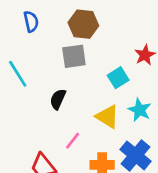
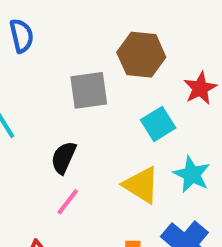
brown hexagon: (83, 24) -> (141, 55), moved
pink line: (73, 141) -> (68, 202), moved

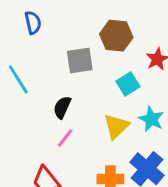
yellow triangle: (141, 185) -> (116, 126), turned 44

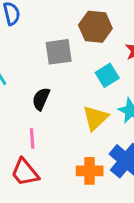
pink line: (65, 138) -> (32, 139), moved, turned -42

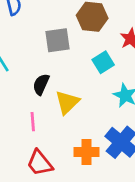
yellow triangle: (95, 118) -> (67, 102), moved
red trapezoid: (25, 172) -> (40, 163), moved

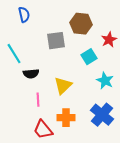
black semicircle: (41, 84) -> (31, 74), moved, turned -119
orange cross: (87, 152) -> (66, 118), moved

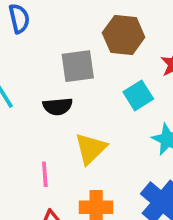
black semicircle: (31, 74) -> (58, 106), moved

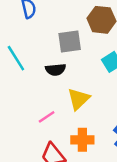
pink line: (45, 174) -> (47, 117), turned 60

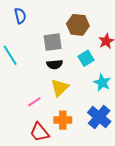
black semicircle: (56, 70) -> (55, 64), moved

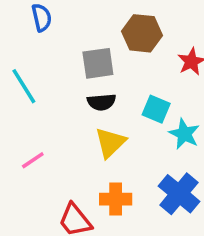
cyan square: (86, 58) -> (156, 109), moved, turned -35
pink line: (34, 102) -> (33, 160), moved

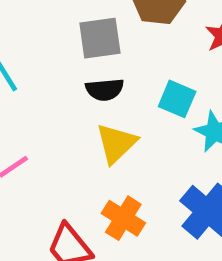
orange cross: (116, 199) -> (123, 218), turned 32

